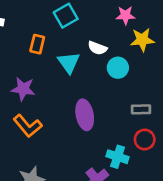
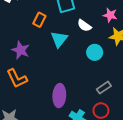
white semicircle: (97, 48) -> (84, 26), moved
gray rectangle: (141, 109) -> (104, 88), turned -48
purple ellipse: (85, 115) -> (59, 96), moved

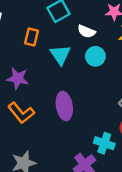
cyan circle: (95, 52) -> (95, 56), moved
purple ellipse: (59, 96) -> (64, 106), moved

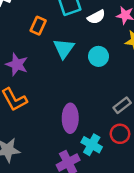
white semicircle: (86, 31) -> (96, 17), moved, turned -60
purple ellipse: (64, 106) -> (70, 118), moved

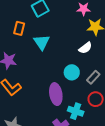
white semicircle: (96, 17) -> (85, 48), moved
cyan circle: (98, 56) -> (72, 72), moved

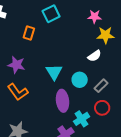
cyan triangle: (42, 42) -> (54, 72), moved
cyan cross: (76, 111) -> (82, 119), turned 35

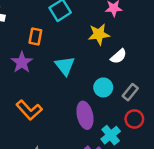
yellow star: (106, 35) -> (99, 34), moved
purple star: (16, 65) -> (22, 62), moved, turned 30
cyan triangle: (54, 72) -> (65, 66), moved

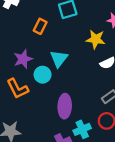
purple star: (22, 62) -> (23, 59), moved
cyan circle: (103, 87) -> (43, 75), moved

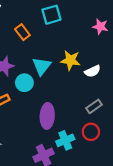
orange rectangle: (40, 26) -> (22, 32), turned -64
yellow star: (96, 39) -> (70, 60), moved

